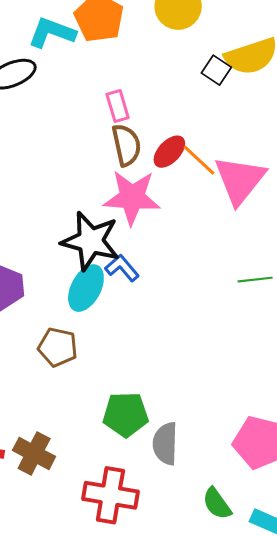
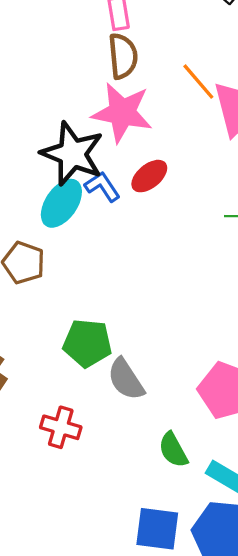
red ellipse: (169, 152) -> (149, 176), moved
gray semicircle: (165, 444) -> (126, 379), turned -42
red cross: (110, 495) -> (61, 427), size x0.7

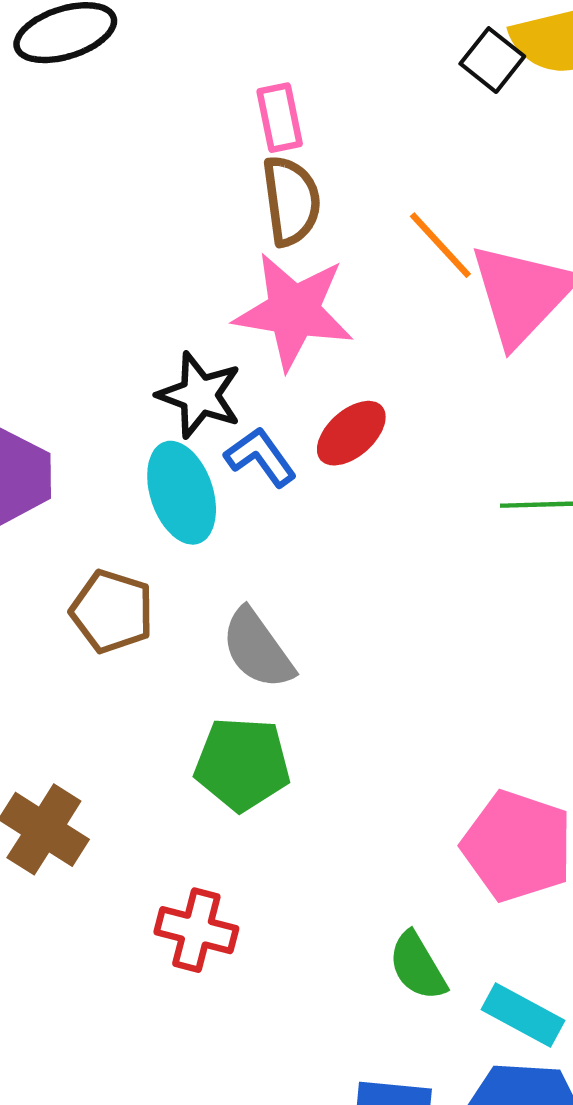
black star: (72, 154) -> (199, 395), size x0.7
cyan ellipse: (61, 203) -> (182, 493), turned -51
gray semicircle: (126, 379) -> (257, 649), moved

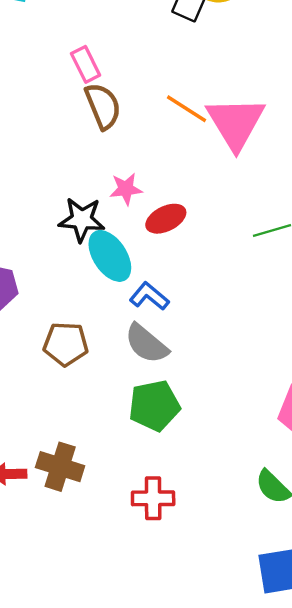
pink star: (294, 311) -> (126, 189), moved, size x0.5
red ellipse: (351, 433) -> (166, 219), turned 30
blue L-shape: (261, 457) -> (149, 296), moved
cyan ellipse: (182, 493) -> (110, 256), moved

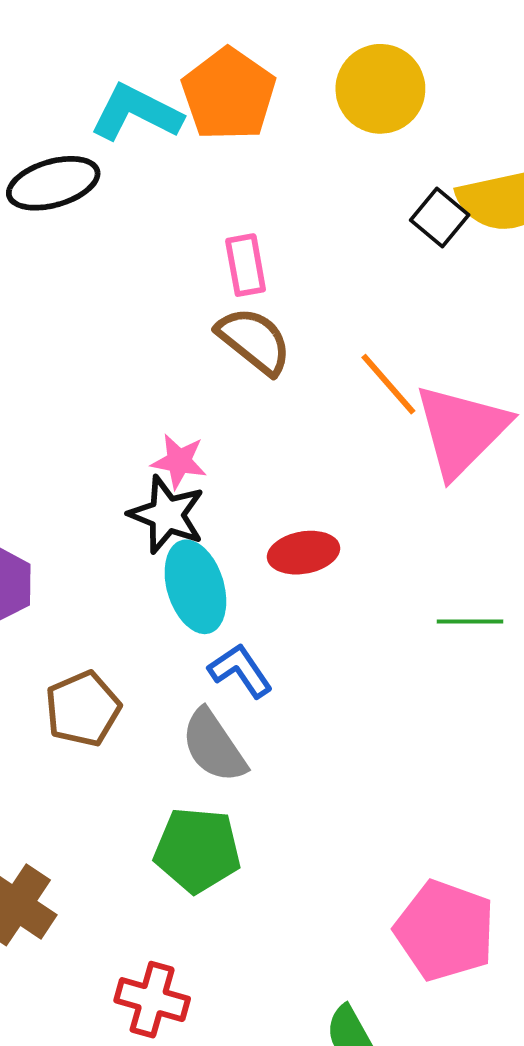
brown semicircle: (103, 106) -> (254, 341), turned -45
pink star: (126, 189) -> (179, 461), moved
brown pentagon: (66, 344) -> (83, 709), turned 30

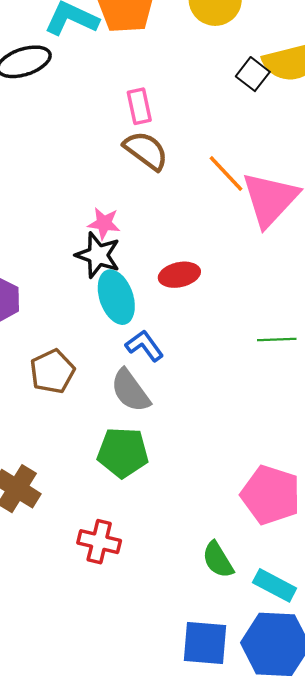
green line: (470, 622) -> (277, 339), moved

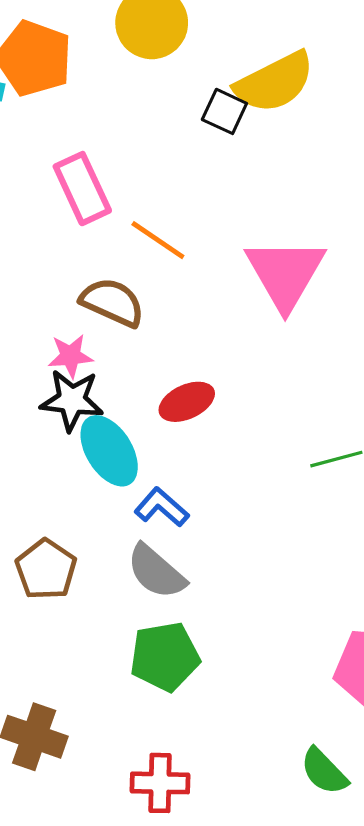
pink rectangle: (139, 106) -> (82, 189), size x1.4
brown semicircle: (146, 151) -> (112, 302), moved
orange line: (226, 173) -> (158, 240), moved

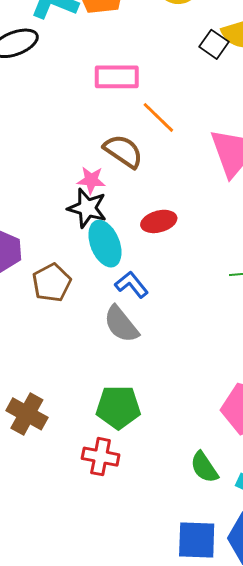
pink rectangle: (82, 189) -> (117, 77), turned -75
brown pentagon: (46, 569) -> (52, 283), moved
green pentagon: (165, 657) -> (118, 407), moved

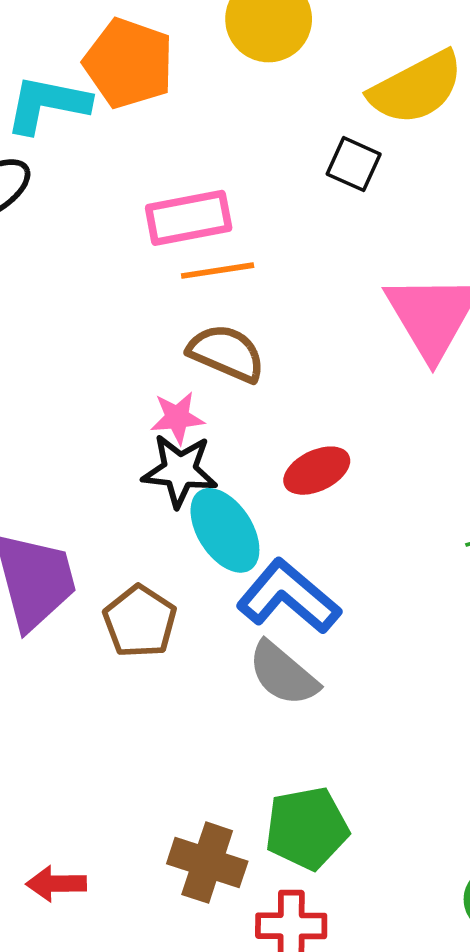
black square: (214, 44) -> (354, 164), moved
orange line: (158, 117) -> (218, 271), moved, turned -42
blue L-shape: (132, 285) -> (288, 597), size x1.6
brown cross: (27, 414) -> (207, 863), moved

